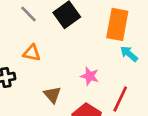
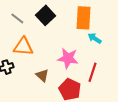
orange triangle: (32, 53) -> (23, 47), size x1.5
pink star: (90, 76) -> (68, 58), size x1.5

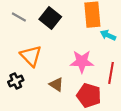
gray line: (17, 18) -> (19, 17), moved
orange triangle: (23, 47) -> (31, 56), turned 50

